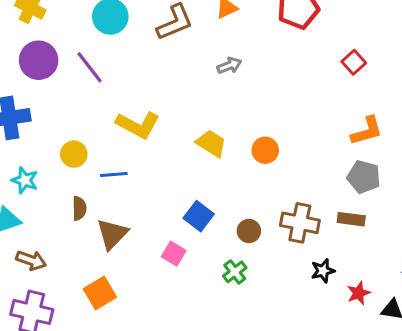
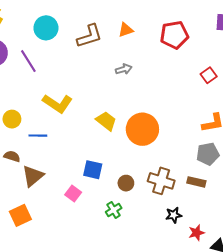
orange circle: (265, 150) -> (142, 129), size x1.8
gray pentagon: (364, 177) -> (208, 154), turned -30
brown semicircle: (79, 208) -> (12, 156), turned -77
blue square: (199, 216) -> (93, 170), turned -30

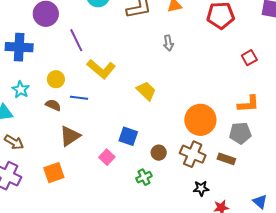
purple line: (28, 61) -> (76, 40), moved
gray arrow: (124, 69) -> (168, 43), turned 91
orange circle: (142, 129) -> (200, 120), moved
brown semicircle: (12, 156) -> (53, 105), moved

